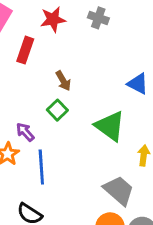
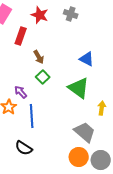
red star: (53, 19) -> (40, 15), turned 30
brown arrow: (63, 81) -> (39, 57), moved
blue triangle: (138, 84) -> (87, 59), moved

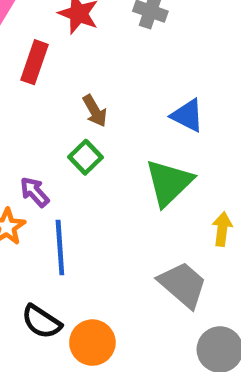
brown arrow: (39, 57) -> (95, 111), moved
green triangle: (79, 88) -> (169, 183), turned 40
orange circle: (79, 157) -> (92, 343), moved

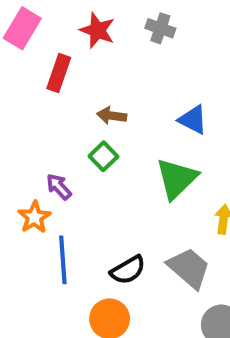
brown arrow: (95, 111) -> (112, 116), turned 128
blue line: (60, 248) -> (63, 260), moved
black semicircle: (41, 322) -> (128, 270), moved, turned -63

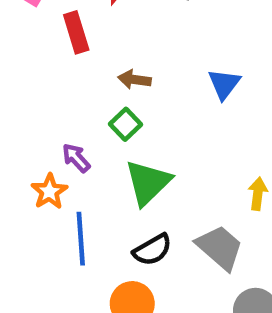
red rectangle: (59, 73) -> (76, 32), turned -36
blue triangle: (193, 120) -> (224, 84), turned 40
green triangle: (177, 179) -> (148, 183), moved

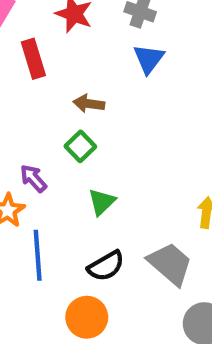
blue triangle: (224, 84) -> (149, 59), moved
green triangle: (148, 183) -> (102, 202), size x0.6

